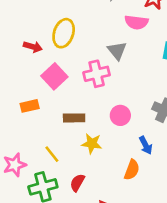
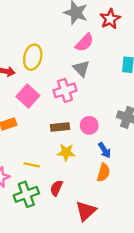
pink semicircle: (136, 22) -> (85, 43), moved, turned -48
brown rectangle: (74, 118) -> (60, 127), moved
blue arrow: (146, 145) -> (105, 150), moved
yellow line: (52, 154) -> (32, 165), turned -35

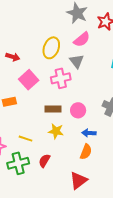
yellow ellipse: (33, 57) -> (51, 48), moved
blue arrow: (105, 150) -> (89, 133), turned 120
red triangle: (86, 211) -> (78, 180), moved

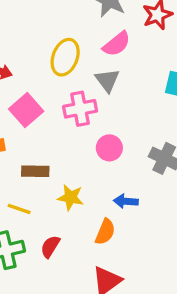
brown rectangle: (53, 109) -> (35, 171), moved
pink circle: (78, 110) -> (109, 148), moved
orange semicircle: (86, 152) -> (105, 232), moved

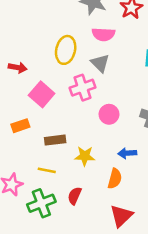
pink semicircle: (117, 44) -> (103, 34), turned 50

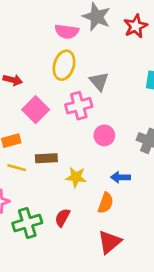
pink semicircle: (103, 34) -> (67, 31), moved
yellow line: (47, 170) -> (17, 168), moved

